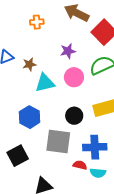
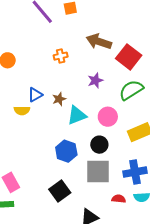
pink circle: (74, 77) -> (108, 117), moved
black circle: (74, 116) -> (99, 145), moved
red semicircle: (80, 165) -> (119, 199), moved

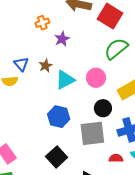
purple star: (95, 81) -> (62, 39), moved
blue triangle: (35, 95) -> (21, 64), turned -35
black circle: (99, 145) -> (103, 108), moved

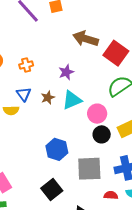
orange cross: (42, 23) -> (26, 65), moved
cyan triangle: (65, 80) -> (72, 100), moved
black circle: (103, 108) -> (102, 134), moved

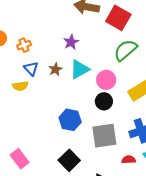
orange cross: (26, 65) -> (24, 45), moved
black circle: (102, 134) -> (104, 101), moved

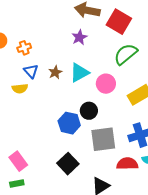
purple star: (71, 42) -> (79, 37), moved
black circle: (104, 101) -> (89, 111), moved
red semicircle: (129, 160) -> (127, 164), size x1.5

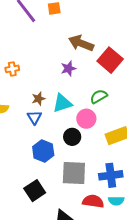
green semicircle: (126, 54) -> (99, 96), moved, size x0.7
blue triangle: (31, 71) -> (34, 117), moved
black circle: (89, 111) -> (72, 137), moved

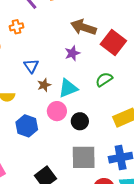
orange cross: (12, 69) -> (16, 27), moved
blue triangle: (34, 117) -> (31, 66), moved
pink circle: (86, 119) -> (57, 111), moved
blue hexagon: (43, 151) -> (27, 126), moved

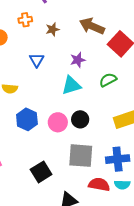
purple star: (72, 53) -> (78, 60), moved
brown star: (44, 85) -> (53, 29), moved
pink circle: (57, 111) -> (58, 122), moved

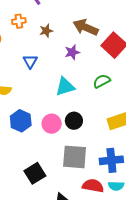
purple star: (78, 60) -> (72, 52), moved

